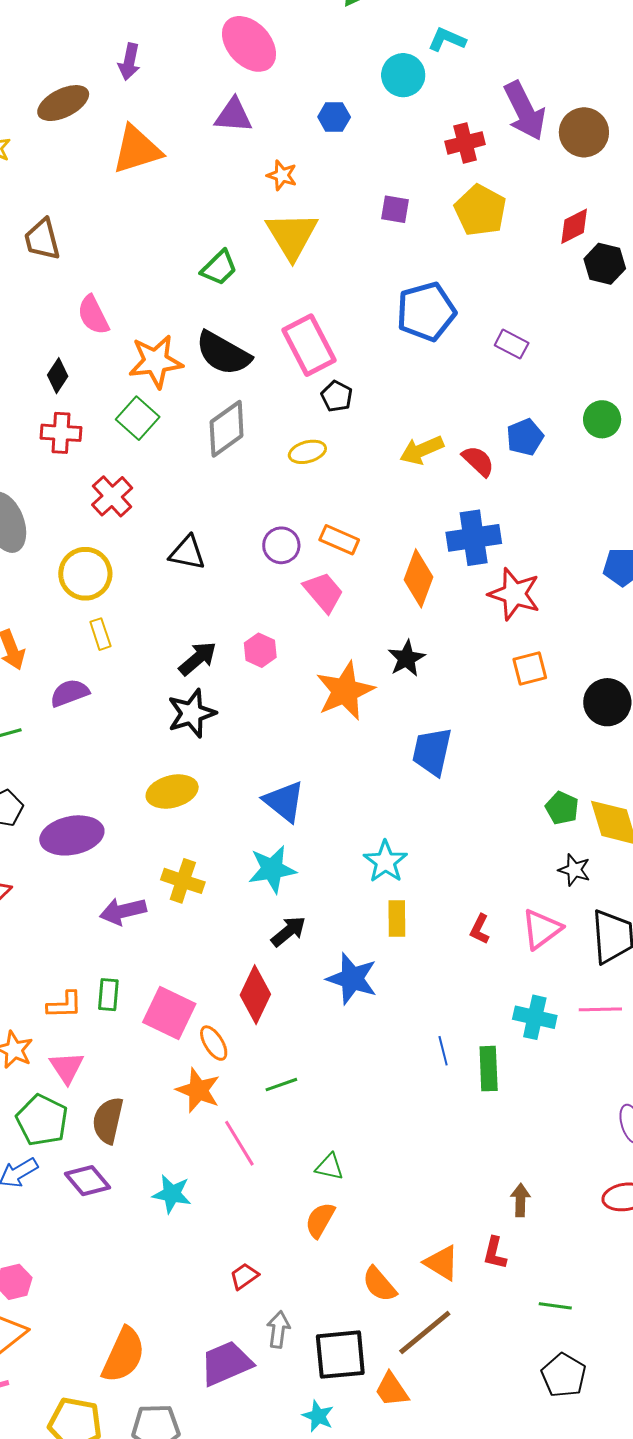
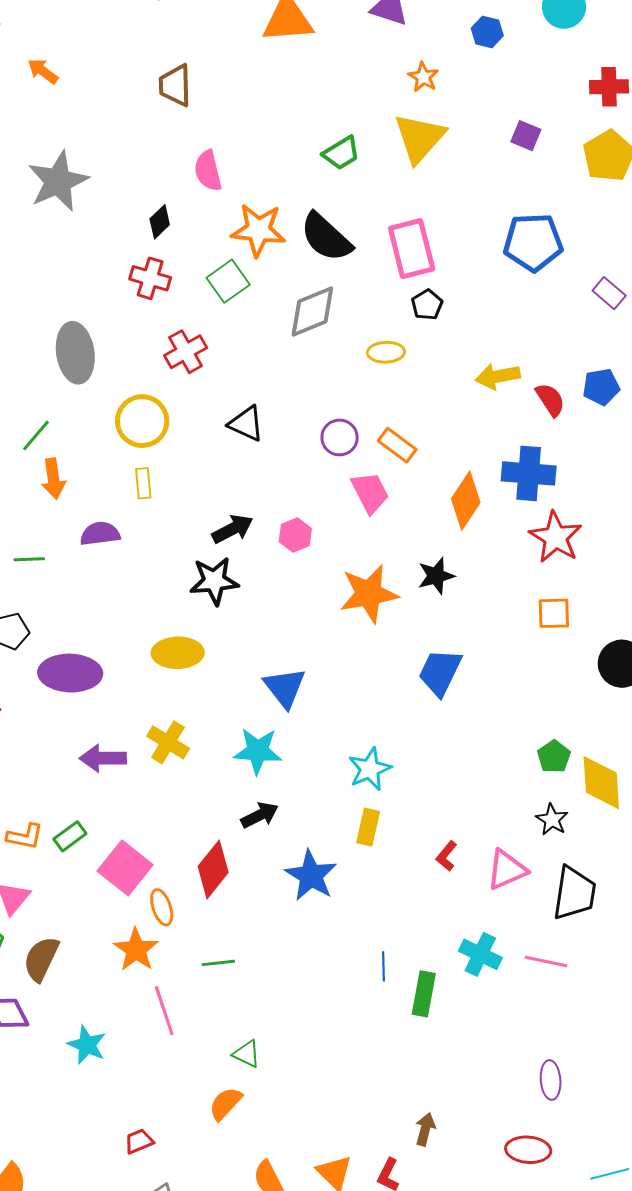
green rectangle: (108, 995) -> (70, 836), turned 36

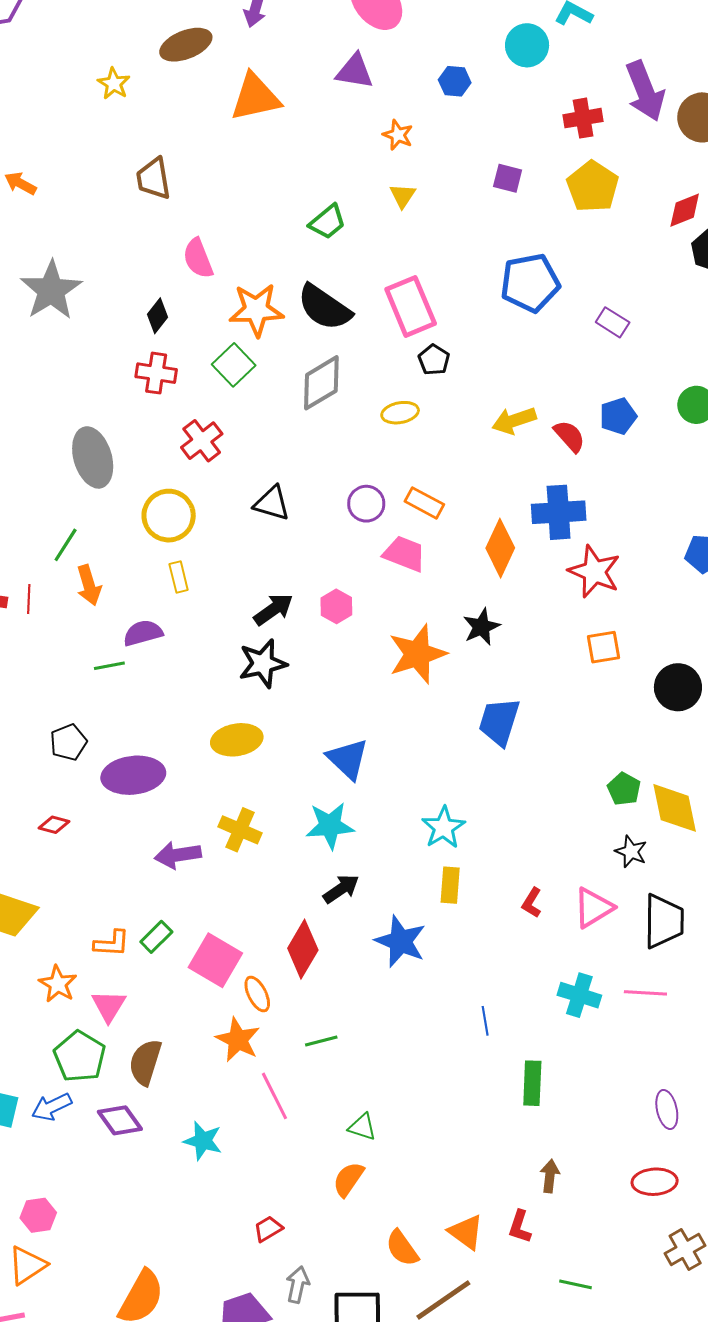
yellow triangle: (419, 138) -> (403, 196), size x0.5
pink trapezoid: (370, 493) -> (404, 554), turned -33
green line: (29, 559) -> (109, 666), moved
green rectangle: (424, 994) -> (532, 1083), moved

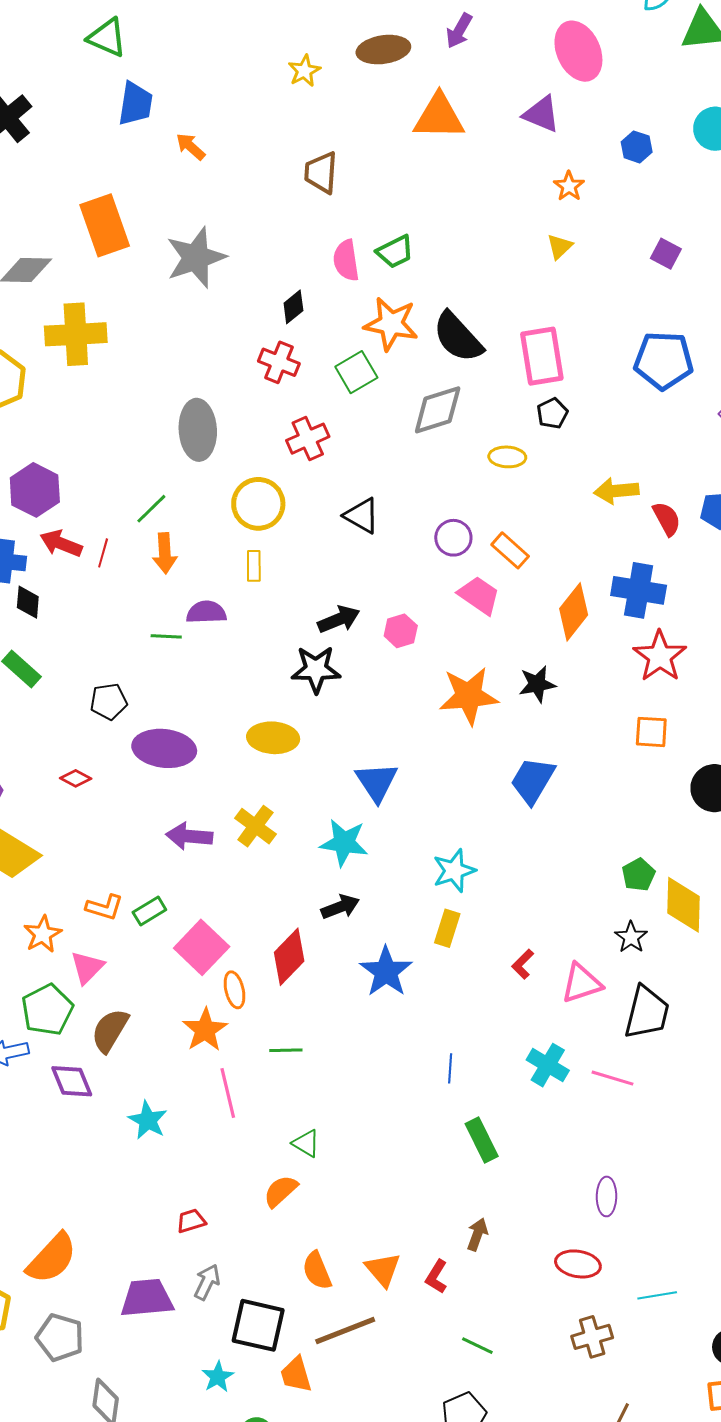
green trapezoid: (328, 222) -> (395, 252), moved
green rectangle: (532, 1083) -> (482, 1140), turned -42

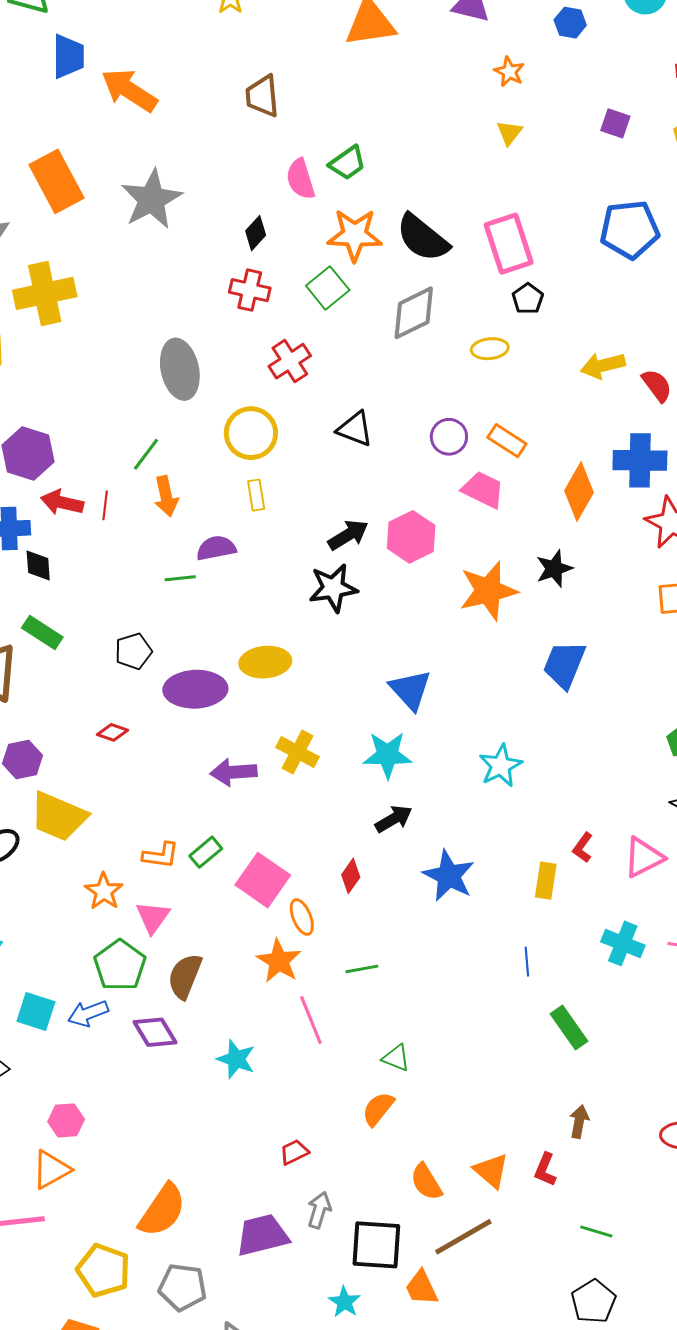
orange arrow: (191, 146) -> (129, 90), size x1.8
pink hexagon: (401, 631) -> (411, 537), size x1.5
yellow ellipse: (273, 738) -> (265, 662), moved
yellow rectangle: (447, 928) -> (546, 881), moved
red diamond: (289, 957) -> (351, 876), size x0.6

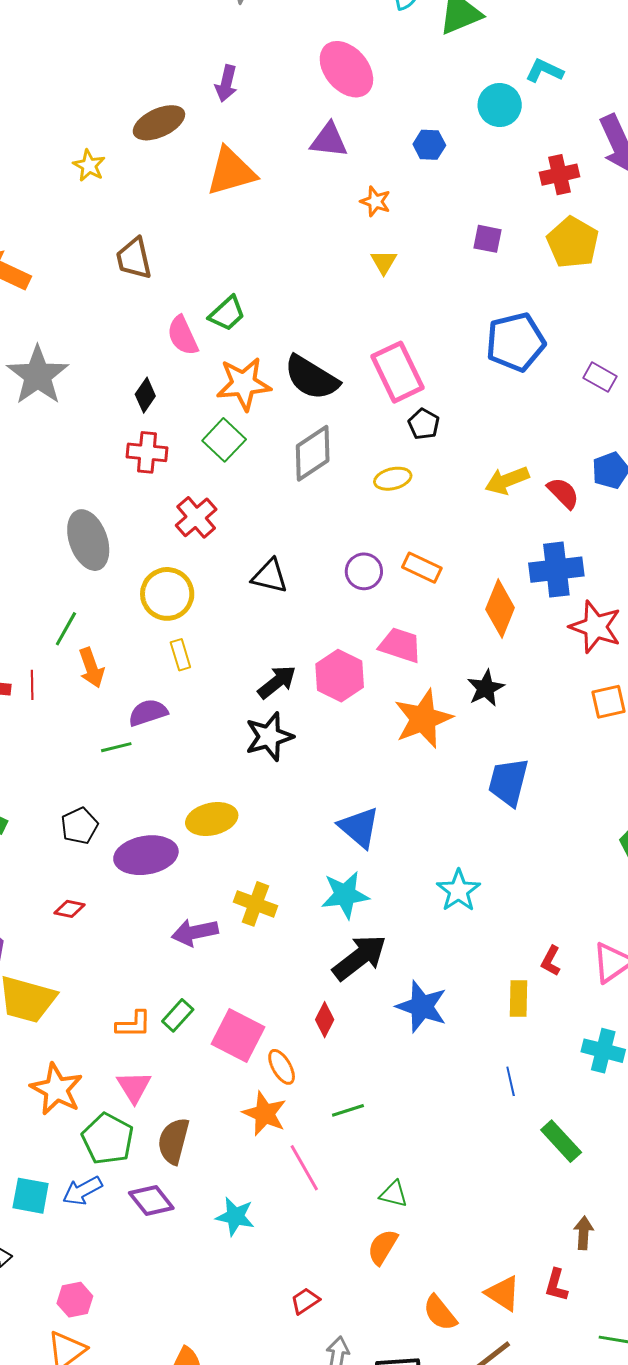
pink trapezoid: (483, 490) -> (400, 645), moved
black arrow: (394, 819) -> (360, 957), size x1.5
orange star: (104, 891) -> (57, 1089), moved, size x1.4

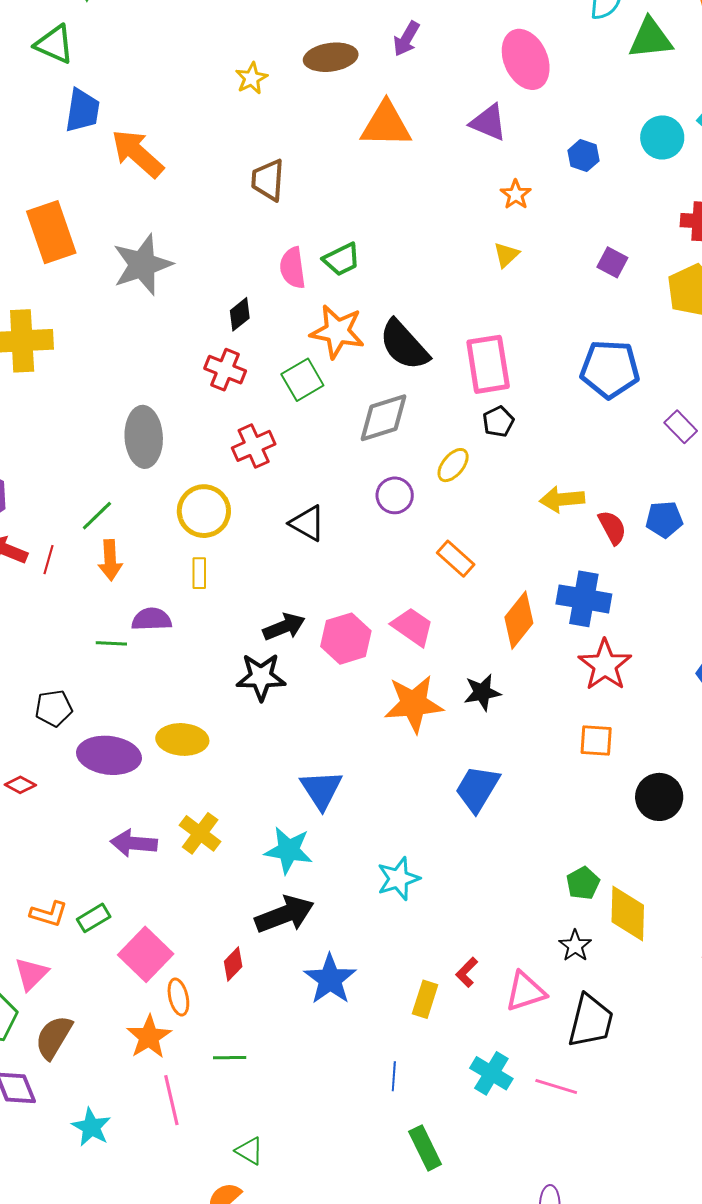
yellow ellipse: (393, 479) -> (453, 465), turned -54
purple circle: (364, 571) -> (395, 495), moved

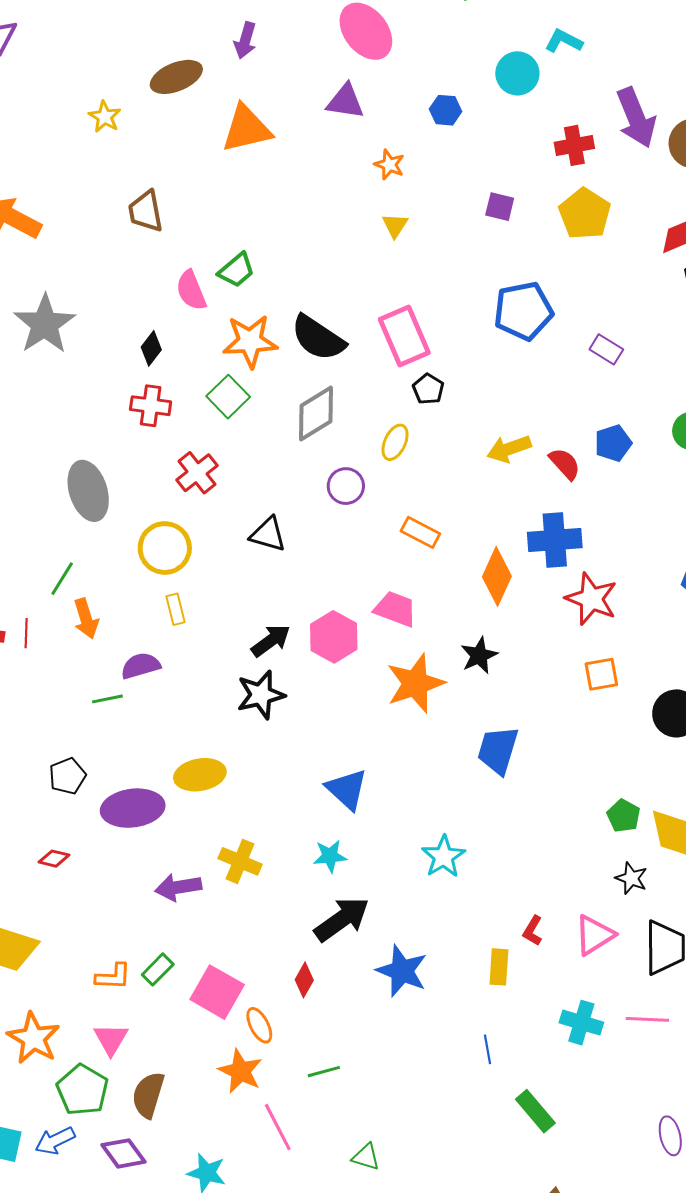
cyan star: (288, 850) -> (330, 856), size x0.7

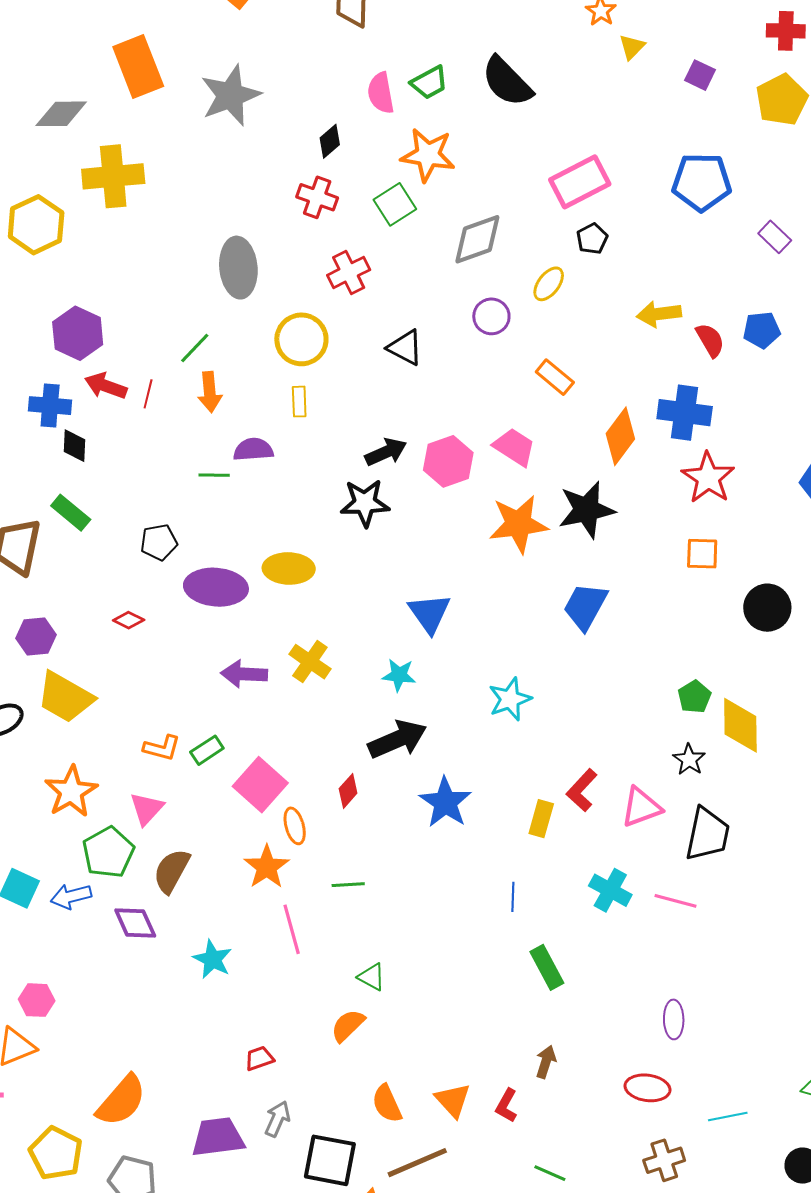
yellow triangle: (395, 225) -> (632, 47), moved
pink rectangle: (404, 336) -> (580, 182), turned 74
black semicircle: (318, 338) -> (507, 82), moved
black star: (479, 655) -> (587, 510), size x1.5
red L-shape: (533, 931) -> (582, 790), size x1.4

